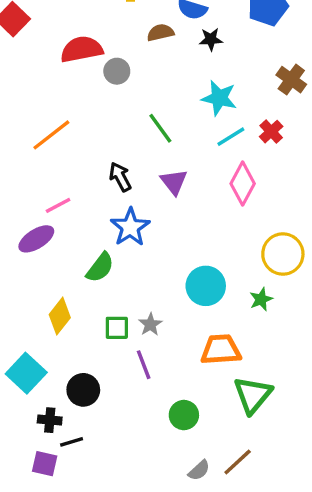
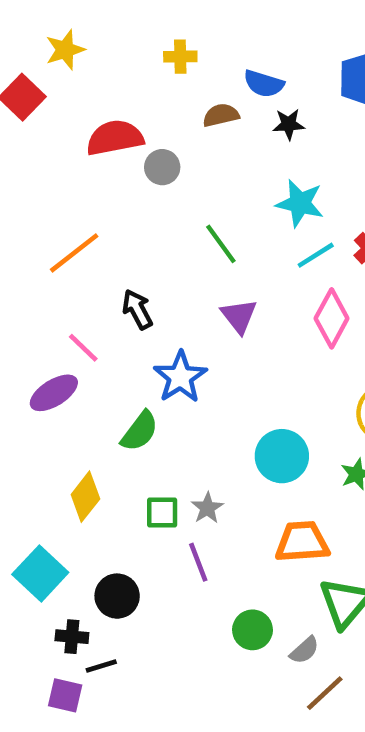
black arrow: (120, 177) -> (137, 309), moved
pink line: (58, 205) -> (83, 348), turned 72
gray semicircle: (199, 470) -> (304, 650), moved

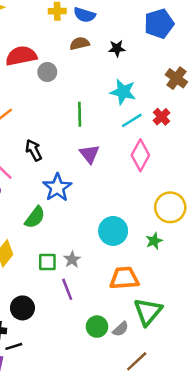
blue semicircle: (264, 84) -> (85, 15), moved
green line: (221, 244) -> (80, 114), turned 35
gray semicircle: (304, 650) -> (121, 329), moved

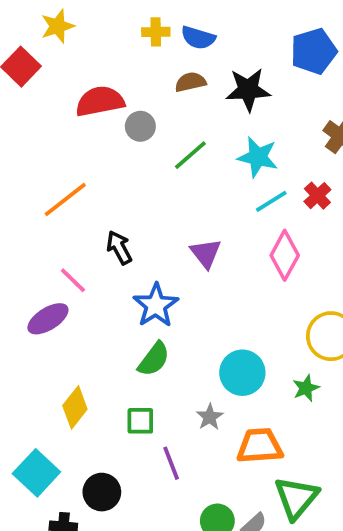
black star: (117, 48) -> (248, 90), size x1.6
green line: (80, 114) -> (190, 155), moved, turned 50
green semicircle: (35, 217) -> (154, 359), moved
gray star: (72, 259) -> (210, 417), moved

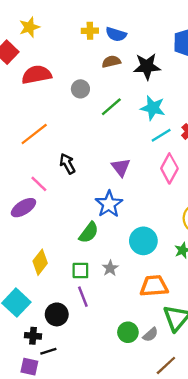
red semicircle: (100, 101) -> (37, 75), moved
blue star: (156, 305) -> (109, 204), moved
gray star: (210, 417) -> (110, 268), moved
purple line: (171, 463) -> (83, 297), moved

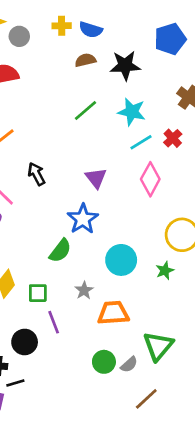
gray circle: (80, 89) -> (19, 36), moved
green square: (80, 271) -> (38, 293), moved
orange trapezoid: (154, 286) -> (113, 313), moved

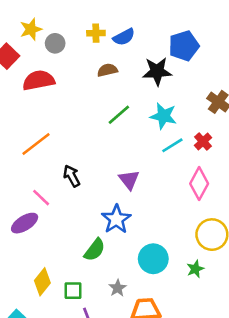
blue semicircle: (91, 30) -> (124, 37), turned -45
blue pentagon: (170, 39) -> (184, 46), moved
brown semicircle: (85, 60) -> (107, 70), moved
pink diamond: (150, 179) -> (199, 184), moved

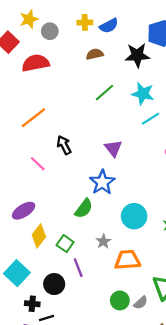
purple ellipse: (25, 223) -> (24, 211), moved
green square: (73, 291) -> (65, 244), turned 35

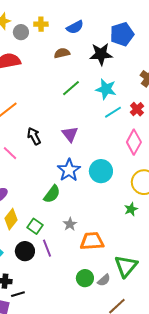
yellow cross: (85, 22) -> (41, 24), moved
purple triangle: (113, 148) -> (70, 134), moved
cyan circle: (134, 216) -> (101, 171), moved
black circle: (54, 284) -> (25, 251), moved

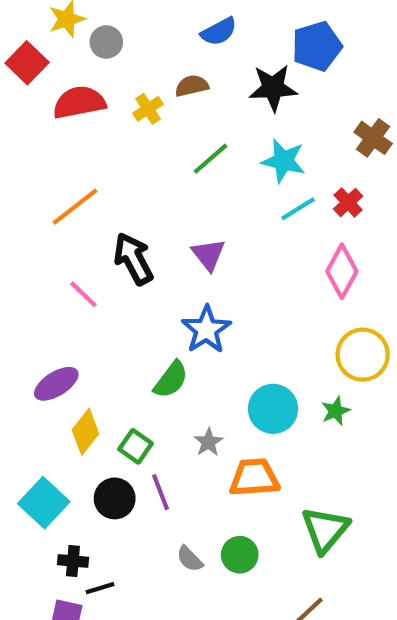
yellow cross: (41, 24) -> (148, 109), moved, turned -32
black arrow: (34, 136) -> (133, 259), size x1.4
cyan circle: (101, 171) -> (273, 409), moved
gray semicircle: (104, 280) -> (190, 559), moved, turned 88

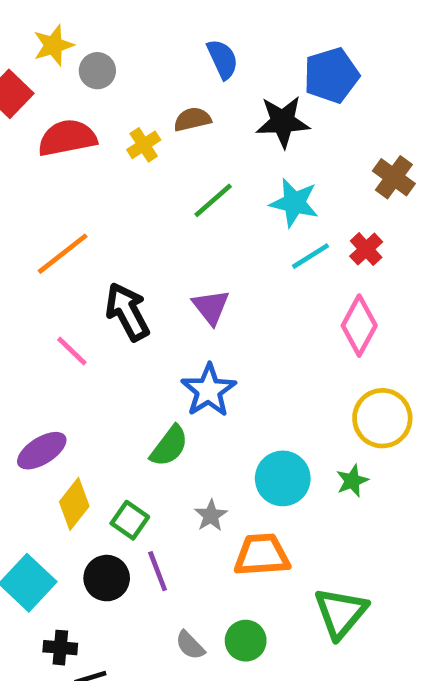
blue semicircle: (219, 32) -> (222, 59), turned -87

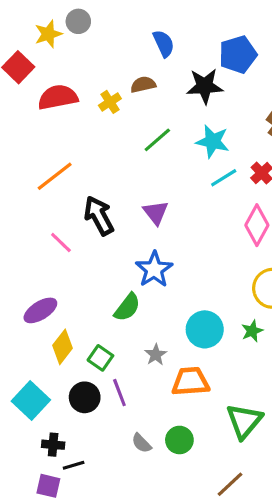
gray circle: (97, 71) -> (78, 21), moved

